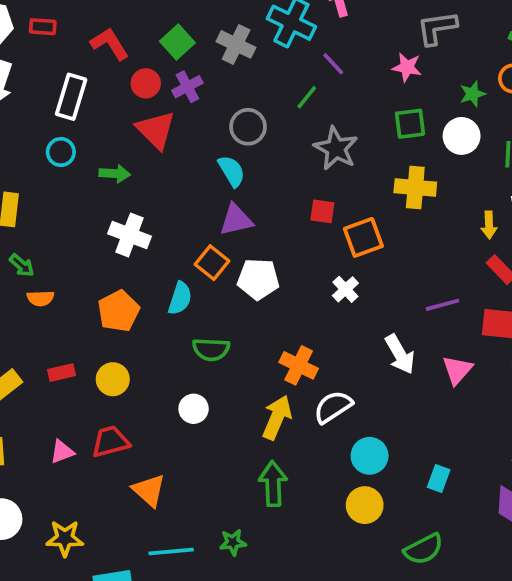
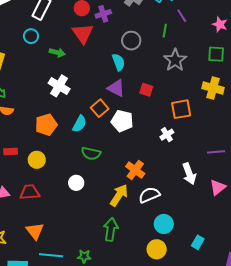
green line: (307, 97) -> (165, 31), turned -40
red square: (322, 211) -> (146, 90), moved
purple triangle: (236, 220) -> (116, 88), turned 30
orange triangle: (149, 490) -> (35, 231), moved

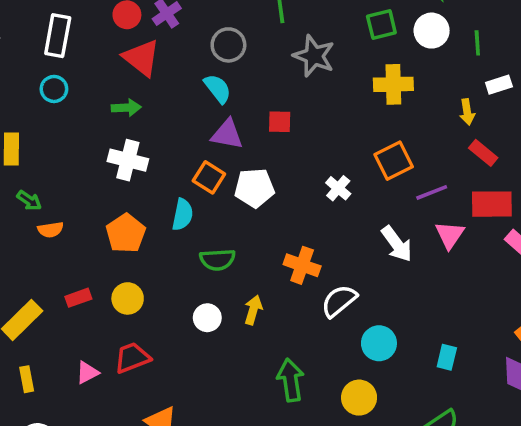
green arrow: (57, 52) -> (126, 108), moved
orange square: (181, 109) -> (394, 161), moved
pink triangle: (218, 187) -> (450, 235), moved
yellow arrow: (119, 195) -> (253, 310), moved, size x0.7
yellow circle: (157, 249) -> (359, 398), moved

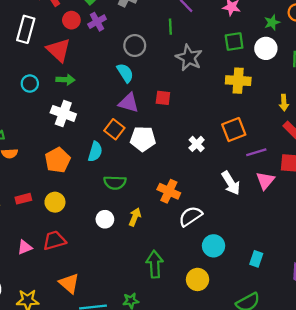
red triangle: (141, 58) -> (59, 50), moved
cyan circle: (54, 89) -> (30, 84), moved

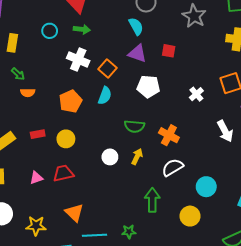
orange square: (114, 129) -> (107, 68), moved
green semicircle: (115, 183) -> (134, 126), moved
white semicircle: (190, 216) -> (173, 167), moved

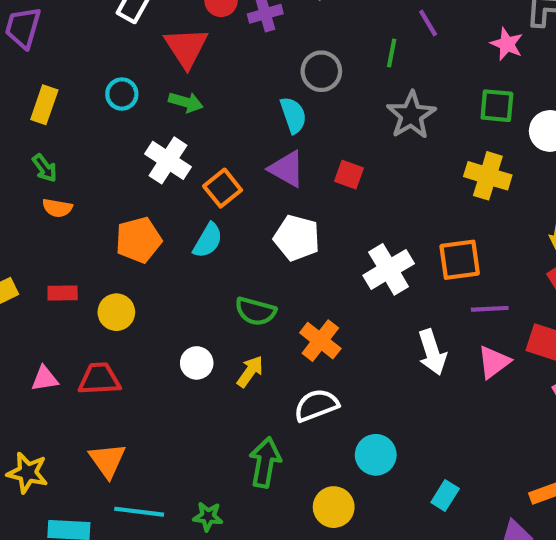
white cross: (196, 94) -> (389, 269), size x1.6

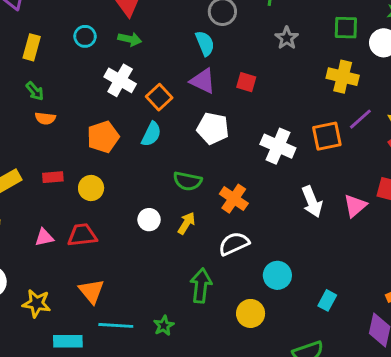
gray star: (411, 115) -> (287, 38), size x0.7
white cross: (389, 269) -> (278, 146), turned -32
purple line: (490, 309) -> (360, 119), moved, turned -35
green star: (208, 516) -> (164, 326), turned -30

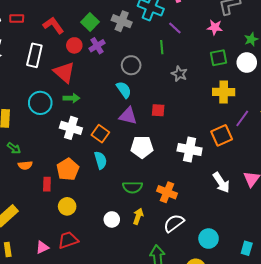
cyan circle: (85, 36) -> (40, 103), size x1.5
cyan semicircle: (151, 134) -> (101, 160), turned -30
red rectangle: (53, 177) -> (47, 184), moved, turned -72

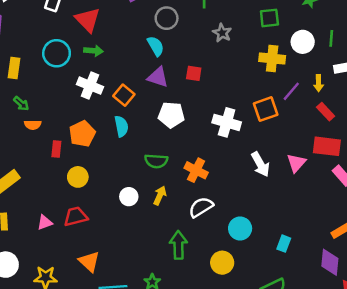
white circle: (247, 63) -> (303, 42), moved

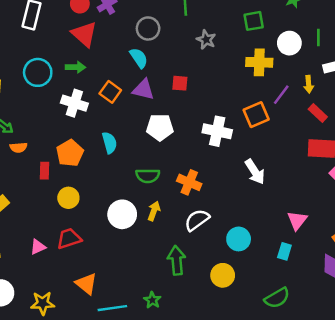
red triangle: (88, 20) -> (84, 34), moved
orange square: (124, 95) -> (110, 92), moved
pink triangle: (296, 163) -> (297, 220), moved
white circle: (129, 197) -> (122, 214), size x1.5

